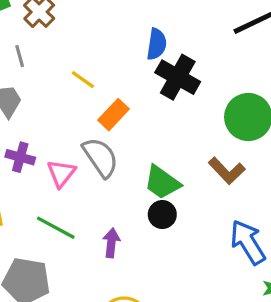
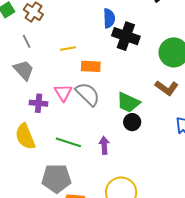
yellow line: (83, 80) -> (68, 48), turned -35
orange rectangle: (114, 115) -> (91, 66), turned 60
pink triangle: (61, 173) -> (63, 93), moved

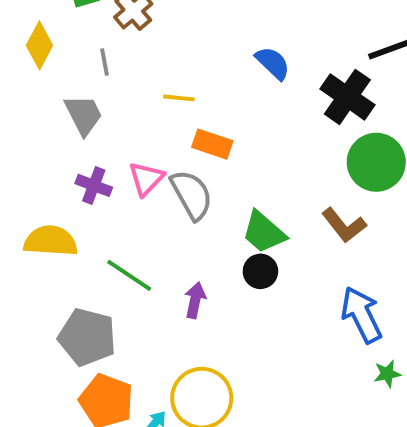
blue semicircle: (109, 18) -> (273, 63), turned -60
black cross: (126, 36) -> (347, 97), moved
yellow semicircle: (25, 136) -> (51, 241), turned 100

